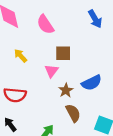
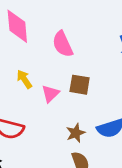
pink triangle: (51, 71) -> (50, 94), moved

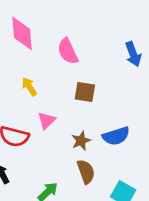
pink triangle: (50, 94) -> (47, 120), moved

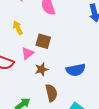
brown square: (85, 92) -> (43, 41), moved
brown star: (81, 141) -> (41, 69), moved

